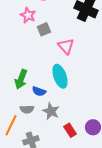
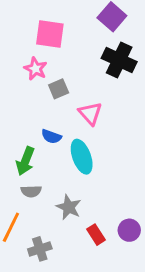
blue semicircle: (39, 91) -> (51, 136), moved
gray semicircle: (27, 109) -> (31, 191), moved

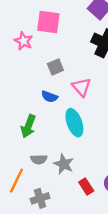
pink star: (35, 69) -> (23, 41), moved
blue semicircle: (51, 136) -> (50, 97), moved
gray semicircle: (31, 191) -> (39, 159), moved

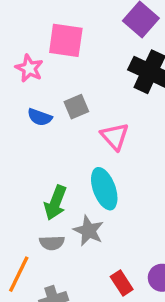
blue semicircle: (50, 97) -> (40, 117), moved
green arrow: (28, 126) -> (55, 203), moved
gray star: (64, 164) -> (89, 231), moved

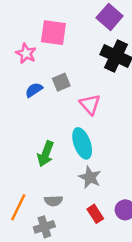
blue semicircle: (40, 117) -> (34, 90), turned 126
gray star: (89, 231) -> (90, 177), moved
gray semicircle: (52, 243) -> (53, 201), moved

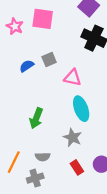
pink star: (26, 53) -> (15, 26), moved
pink triangle: (90, 104) -> (73, 78), turned -36
cyan ellipse: (82, 143) -> (81, 109), moved

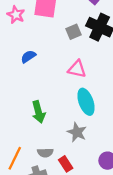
gray square: (49, 59) -> (74, 32), moved
green arrow: (36, 118) -> (39, 112), turned -36
red rectangle: (77, 167) -> (66, 164), moved

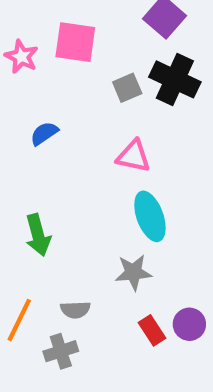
green arrow: (39, 112) -> (38, 235), moved
gray star: (77, 132) -> (133, 272), turned -30
red rectangle: (66, 164) -> (152, 330), moved

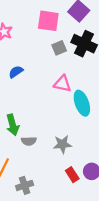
pink square: (75, 42) -> (48, 21), moved
cyan ellipse: (150, 216) -> (82, 103), moved
gray semicircle: (75, 310) -> (29, 141), moved

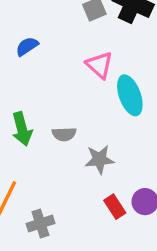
pink triangle: (62, 84) -> (99, 65), turned 30
gray semicircle: (29, 141) -> (64, 134), moved

